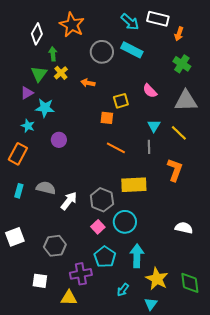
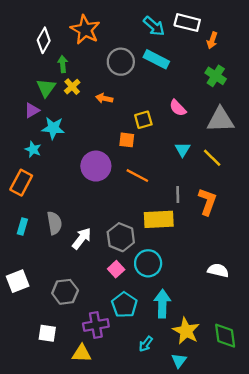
purple circle: (59, 140) -> (96, 166), moved, size x1.6
gray line: (149, 147) -> (178, 195), moved
gray semicircle: (46, 188) -> (54, 223), turned 66

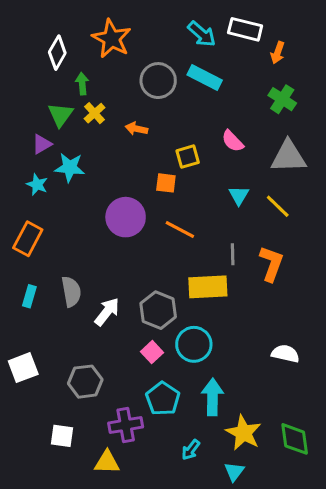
cyan star: (33, 149) -> (37, 184), moved

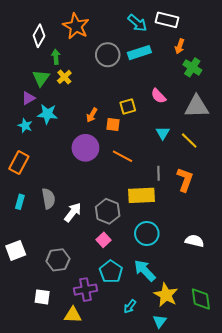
orange arrow: (278, 53) -> (180, 46), moved
cyan rectangle: (205, 77) -> (139, 53), turned -45
orange arrow: (136, 129) -> (92, 115), moved, turned -72
cyan circle: (194, 344) -> (147, 233), moved
cyan arrow: (212, 397) -> (145, 271), turned -45

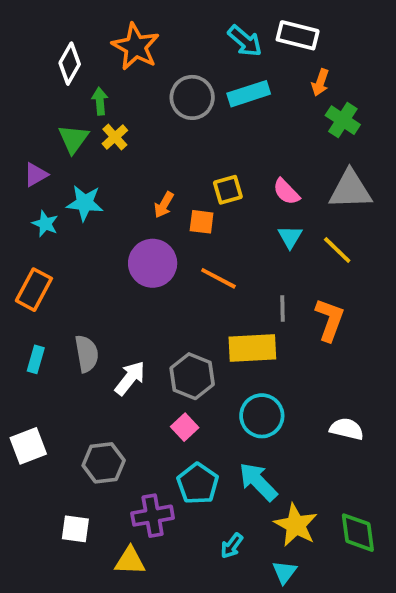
pink semicircle: (158, 96) -> (286, 192), moved
purple triangle: (28, 98) -> (36, 175), moved

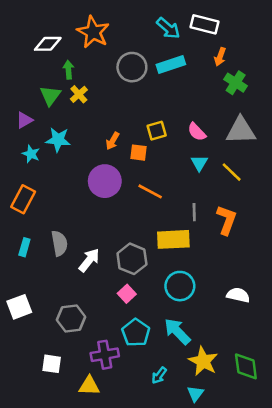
white diamond: (70, 64) -> (48, 44), turned 60

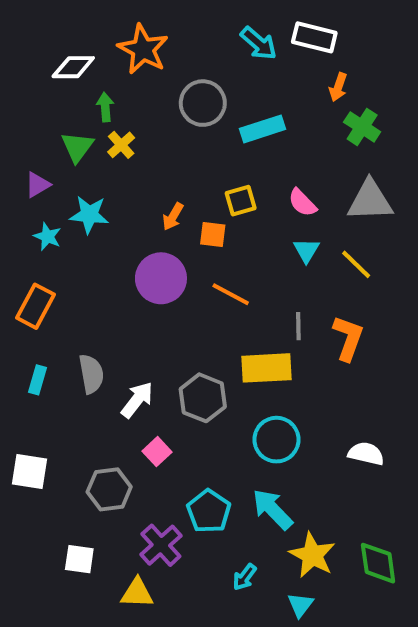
cyan rectangle: (171, 65) -> (263, 129), moved
pink square: (127, 294) -> (157, 452), moved
white square: (19, 307) -> (30, 471), turned 30
purple cross: (105, 355) -> (161, 545), turned -32

